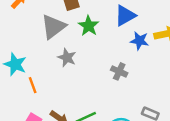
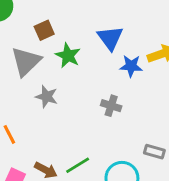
blue triangle: (125, 16) -> (110, 38), turned -30

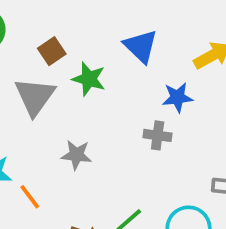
blue star: (131, 66) -> (177, 97), moved
gray star: (47, 97) -> (76, 155), moved

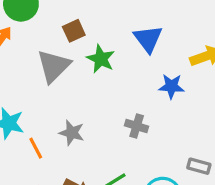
gray cross: (158, 135) -> (137, 126), moved
gray star: (76, 155) -> (72, 133), moved

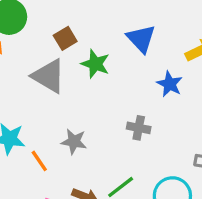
gray triangle: (54, 66) -> (49, 76), turned -39
blue star: (171, 86) -> (170, 84), turned 30

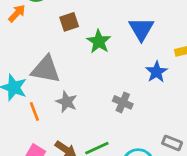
brown square: (65, 38) -> (69, 22), moved
gray triangle: (49, 76) -> (46, 69), moved, turned -32

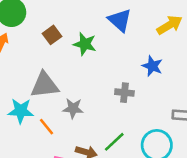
blue star: (157, 72) -> (152, 66), moved

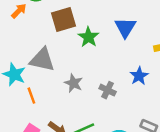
brown square: (52, 35) -> (63, 20), size x1.5
gray star: (73, 108) -> (73, 83), moved

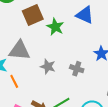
blue triangle: (125, 27) -> (85, 15), turned -30

